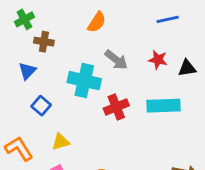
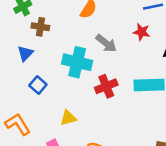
red star: (158, 60) -> (142, 32), moved
yellow triangle: (61, 142) -> (68, 118), moved

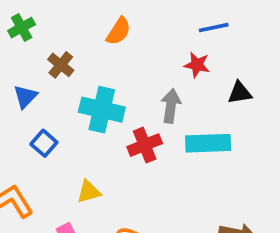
brown cross: (40, 27) -> (61, 65), moved, turned 30
gray arrow: (106, 43) -> (171, 106), moved, turned -120

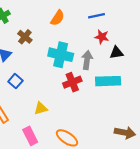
blue line: (214, 28) -> (96, 16), moved
black triangle: (240, 93) -> (116, 53), moved
cyan cross: (102, 110) -> (61, 55), moved

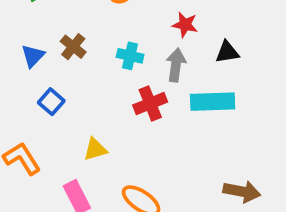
brown cross: (25, 37) -> (73, 47), moved
red star: (102, 37) -> (185, 25), moved
cyan cross: (61, 55) -> (130, 56), size x0.6

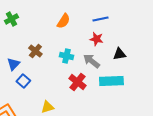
blue triangle: (33, 56) -> (13, 64), moved
gray arrow: (176, 65) -> (91, 61), turned -60
red cross: (150, 104) -> (77, 82), turned -30

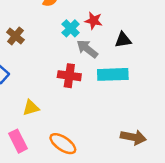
cyan cross: (66, 56) -> (71, 28), moved, turned 32
red cross: (77, 82) -> (69, 76), turned -30

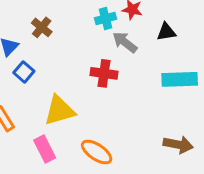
cyan cross: (71, 28) -> (105, 18), turned 30
cyan rectangle: (113, 74) -> (180, 79), moved
yellow triangle: (31, 108) -> (59, 110), size x1.6

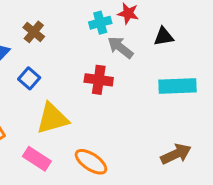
blue square: (24, 72) -> (29, 78), moved
brown arrow: (178, 145) -> (176, 154), turned -36
pink rectangle: (45, 149) -> (37, 159), turned -30

